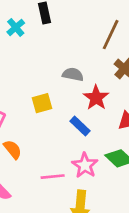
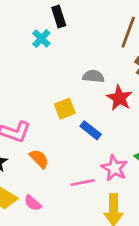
cyan cross: (16, 27) -> (41, 38), moved
blue rectangle: (80, 126) -> (91, 130), moved

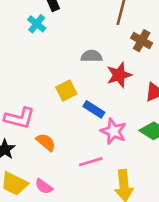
red star: (119, 98) -> (119, 75), turned 30
pink star: (114, 168) -> (114, 131), moved

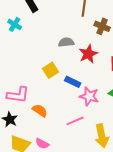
cyan cross: (37, 24) -> (15, 24), moved

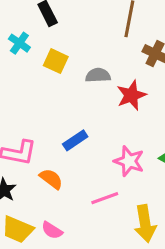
yellow square: (50, 70) -> (56, 61), moved, turned -35
blue rectangle: (73, 82) -> (75, 140), moved, turned -63

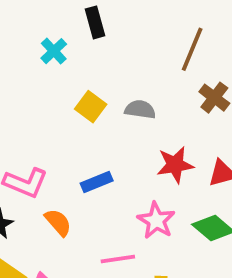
yellow square: (56, 61) -> (91, 107), moved
red star: (131, 95) -> (175, 165), moved

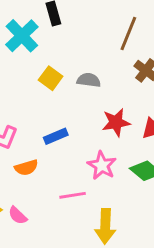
cyan cross: (54, 51) -> (22, 36), size x1.6
orange semicircle: (58, 222) -> (26, 168), turned 115

